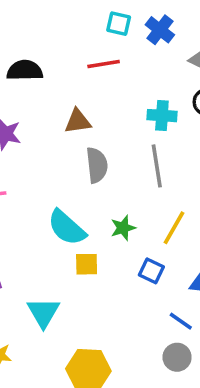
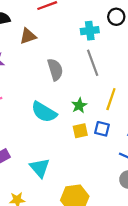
brown triangle: (78, 121) -> (28, 36), moved
yellow square: (87, 264) -> (80, 131), moved

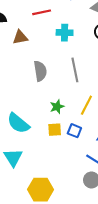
cyan cross: (90, 31) -> (65, 33), moved
cyan semicircle: (44, 112) -> (18, 123), moved

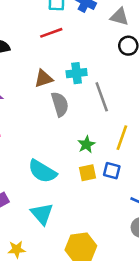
cyan cross: (65, 33) -> (77, 73), moved
brown triangle: (20, 37) -> (44, 79), moved

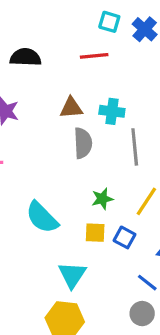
cyan triangle: (42, 214) -> (72, 275), moved

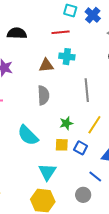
cyan cross: (112, 111) -> (67, 57), moved
gray semicircle: (83, 143) -> (43, 95), moved
gray circle: (142, 314) -> (83, 195), moved

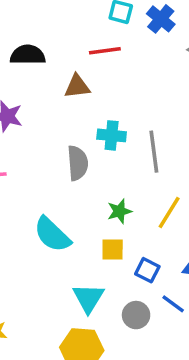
cyan cross: (67, 57) -> (112, 135), moved
brown triangle: (46, 65) -> (77, 86), moved
blue square: (81, 148) -> (147, 270), moved
gray circle: (83, 195) -> (136, 315), moved

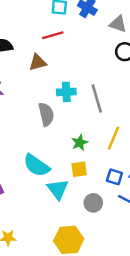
blue square: (147, 270) -> (114, 177), moved
cyan triangle: (88, 298) -> (58, 189), moved
gray circle: (136, 315) -> (93, 203), moved

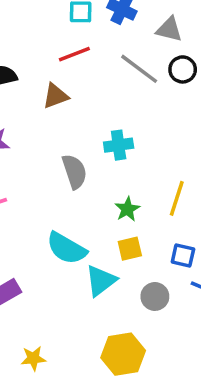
cyan cross: (66, 92) -> (119, 145), moved
gray line: (97, 98) -> (139, 69), moved, turned -32
cyan triangle: (58, 189) -> (101, 281), turned 35

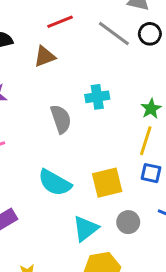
green star: (127, 209) -> (151, 109), moved
yellow square: (130, 249) -> (107, 183), size x1.5
blue square: (183, 255) -> (151, 173), moved
cyan triangle: (101, 281) -> (86, 229), moved

